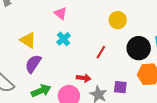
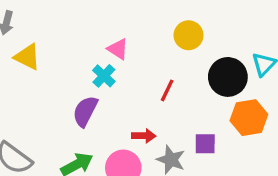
pink triangle: (61, 13) -> (118, 49), moved
yellow triangle: (28, 40) -> (27, 57), moved
purple semicircle: (33, 64) -> (85, 111), moved

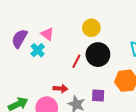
black circle: (228, 77) -> (98, 55), moved
purple semicircle: (85, 111) -> (19, 39), moved

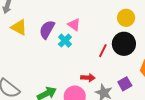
yellow circle: (91, 28) -> (126, 18), moved
purple square: (98, 95) -> (125, 84), turned -32

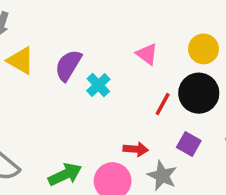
pink triangle: (74, 25) -> (147, 54), moved
purple square: (125, 84) -> (189, 144), moved, turned -32

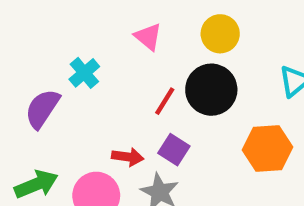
purple semicircle: (68, 65) -> (42, 109), moved
purple square: (189, 144) -> (174, 150), moved

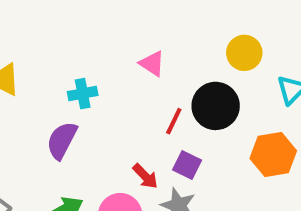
yellow circle: (220, 34) -> (244, 53), moved
cyan cross: (84, 73) -> (83, 94), moved, turned 36
red arrow: (128, 157) -> (145, 176), turned 44

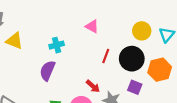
yellow circle: (244, 53) -> (142, 31), moved
black circle: (216, 106) -> (132, 59), moved
purple square: (187, 165) -> (135, 87), moved

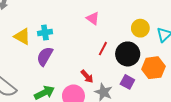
yellow triangle: (14, 41) -> (22, 36), moved
cyan cross: (57, 45) -> (45, 33), moved

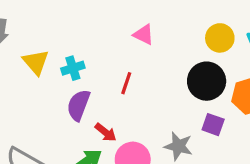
yellow triangle: (22, 36) -> (36, 62), moved, turned 30
red line: (103, 49) -> (126, 83), moved
red arrow: (87, 76) -> (106, 132), moved

